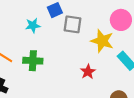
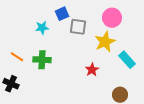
pink circle: (121, 20) -> (112, 18), moved
yellow star: (102, 41) -> (105, 42), turned 30

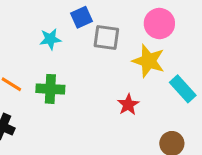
yellow star: (105, 42) -> (148, 61), turned -30

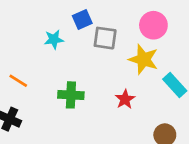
green cross: (50, 89) -> (71, 95), moved

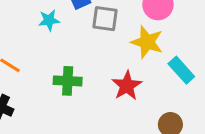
red star: (125, 99) -> (127, 86), size x1.4

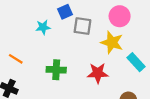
red star: (127, 86) -> (98, 73), turned 30

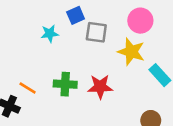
orange line: (16, 59) -> (28, 88), moved
red star: (98, 73) -> (100, 87), moved

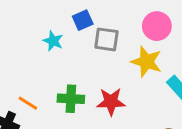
cyan star: (50, 34) -> (53, 41), turned 30

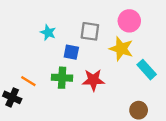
blue square: (83, 20) -> (71, 52), moved, turned 35

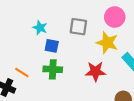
blue square: (71, 52) -> (52, 46), moved
red star: (93, 80) -> (95, 71), moved

